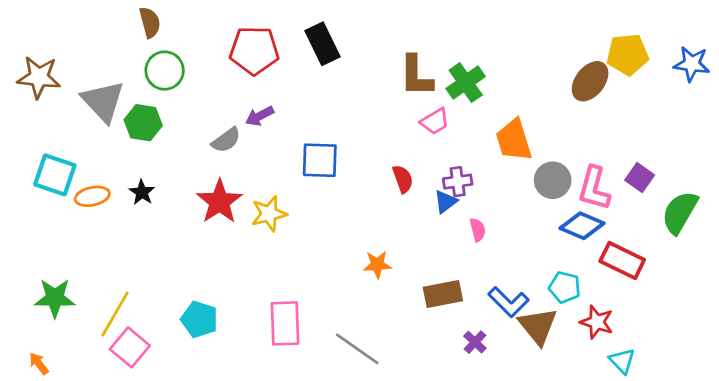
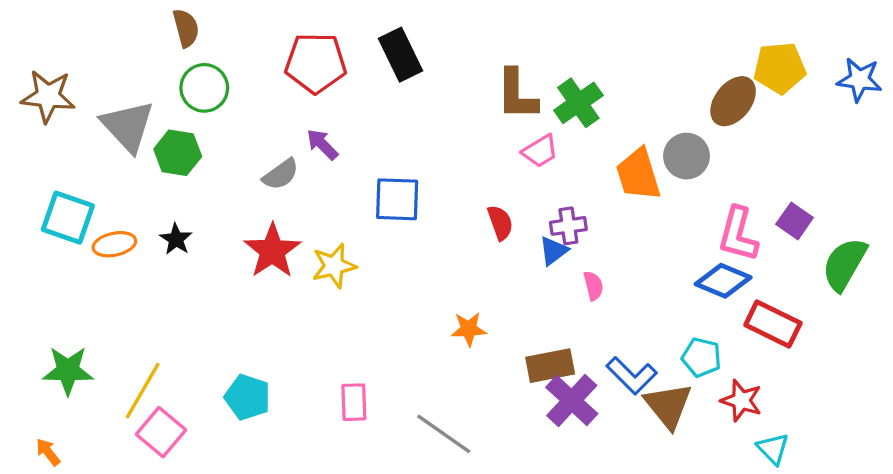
purple arrow: (260, 116) -> (322, 144), turned 72
gray circle: (553, 180) -> (686, 156), moved
pink rectangle: (285, 323) -> (354, 402), size x0.7
purple cross: (475, 342) -> (572, 401), moved, size x1.8

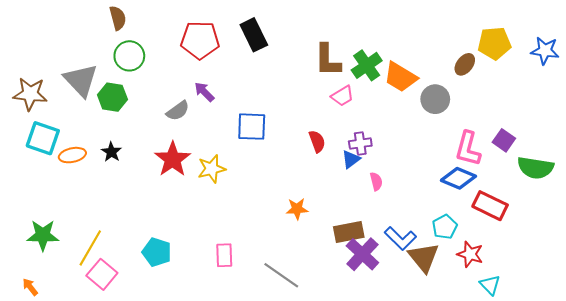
brown star: (48, 96) -> (30, 94), moved
brown ellipse: (733, 101) -> (465, 64), size x0.7
orange trapezoid: (638, 174) -> (400, 77), moved, turned -42
green semicircle: (844, 264) -> (535, 168), turned -111
cyan pentagon: (701, 357) -> (445, 227), turned 30

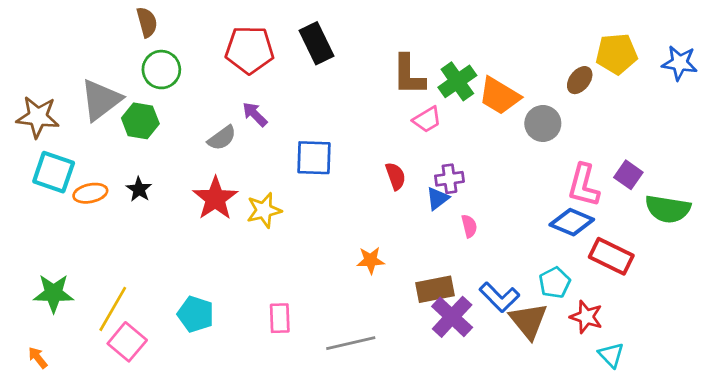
gray triangle: (81, 80) -> (101, 100), turned 36
gray line: (281, 275) -> (351, 343), turned -48

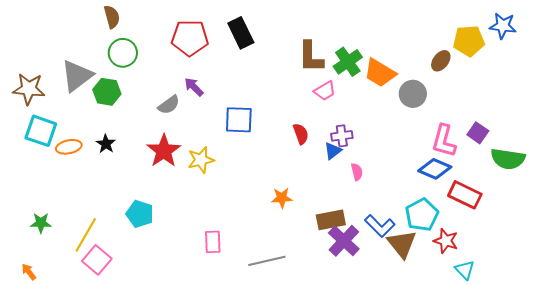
blue star: (680, 63) -> (503, 26), moved
cyan pentagon: (555, 283) -> (422, 215), size x1.4
green star: (54, 293) -> (41, 223), size x0.7
cyan pentagon: (196, 314) -> (140, 214), moved

